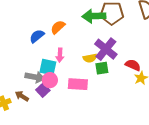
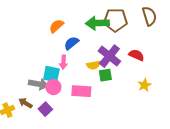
orange semicircle: (58, 27) -> (56, 26), moved
blue semicircle: (37, 36) -> (71, 43), moved
red semicircle: (133, 65) -> (136, 55), moved
purple square: (43, 90) -> (45, 109), moved

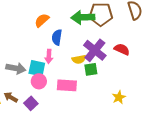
blue semicircle: (71, 43) -> (57, 37), turned -42
gray arrow: (38, 84) -> (16, 68), moved
yellow star: (144, 85) -> (119, 97), moved

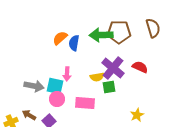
blue semicircle: (57, 37) -> (74, 43), moved

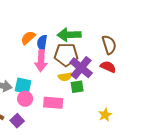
brown semicircle: (153, 28) -> (109, 45), moved
brown pentagon: (119, 32) -> (66, 55), moved
pink arrow: (67, 74) -> (41, 61), moved, size x1.5

